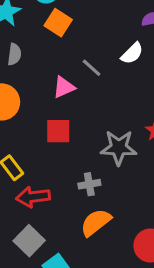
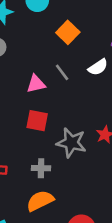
orange square: (58, 23) -> (68, 32), moved
red square: (58, 131) -> (37, 121), moved

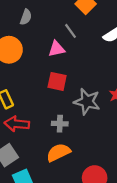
gray line: (62, 72) -> (70, 31), moved

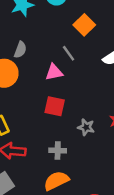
gray semicircle: (26, 17) -> (20, 50), moved
gray star: (87, 102) -> (86, 127), size x0.6

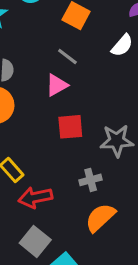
gray star: (86, 127) -> (117, 141), size x1.5

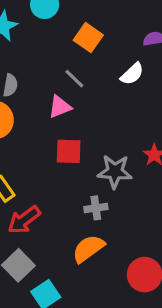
gray cross: (91, 180) -> (96, 208), moved
red arrow: (35, 197) -> (24, 220), turned -32

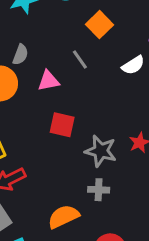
pink triangle: (60, 107) -> (48, 81), moved
gray cross: (96, 208) -> (99, 190), moved

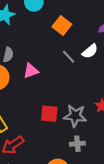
gray line: (80, 60) -> (68, 57), moved
red square: (62, 125) -> (49, 114), moved

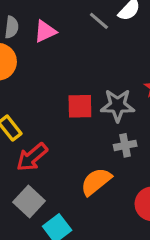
pink triangle: (31, 71) -> (45, 31), moved

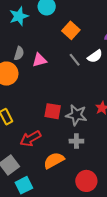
red arrow: (32, 157) -> (30, 139), moved

